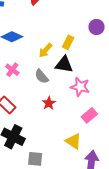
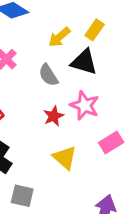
pink star: (80, 87) -> (85, 105), moved
yellow triangle: (73, 141) -> (65, 158), moved

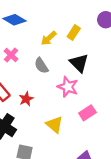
black triangle: (84, 62) -> (79, 63), moved, turned 30
red star: (54, 116) -> (26, 99), moved

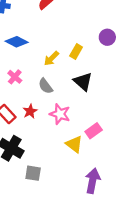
pink star: (68, 87) -> (60, 114), moved
red star: (26, 99) -> (30, 111), moved
yellow triangle: (54, 124) -> (74, 144), moved

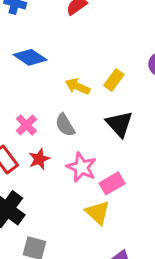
yellow arrow: (51, 58) -> (78, 86), turned 63
pink cross: (15, 77) -> (26, 125), moved
pink rectangle: (94, 131) -> (112, 183), moved

